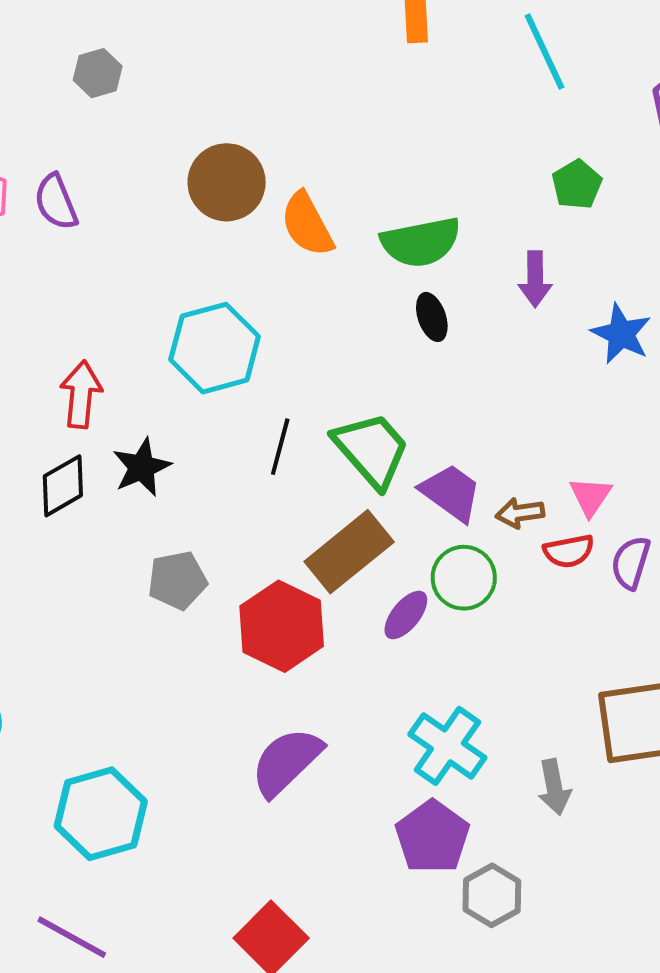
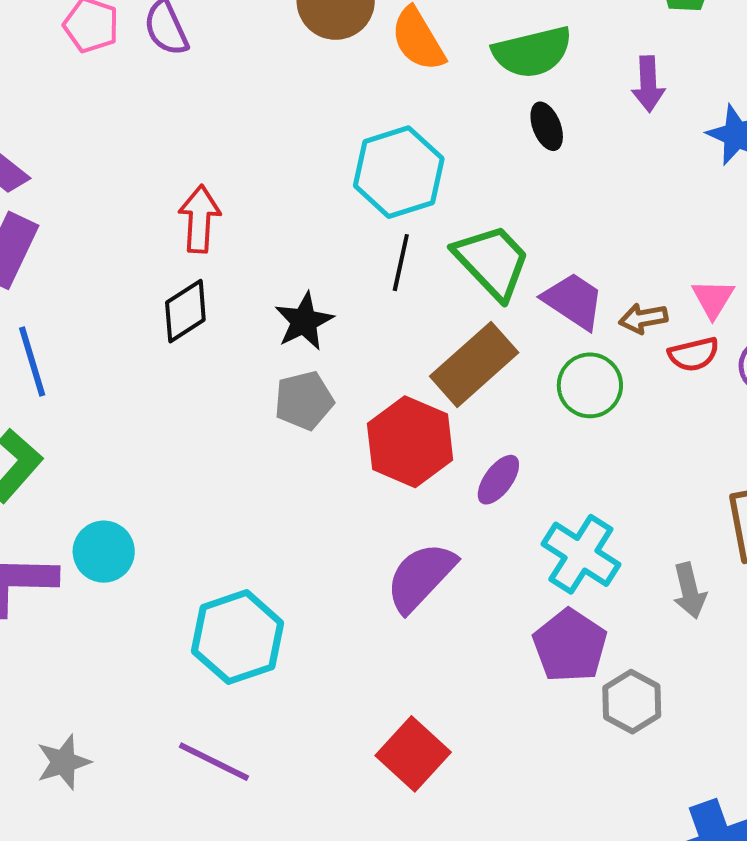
cyan hexagon: (215, 348) -> (399, 172), moved
black star: (142, 467) -> (304, 321), moved
purple ellipse: (406, 615) -> (498, 480), moved

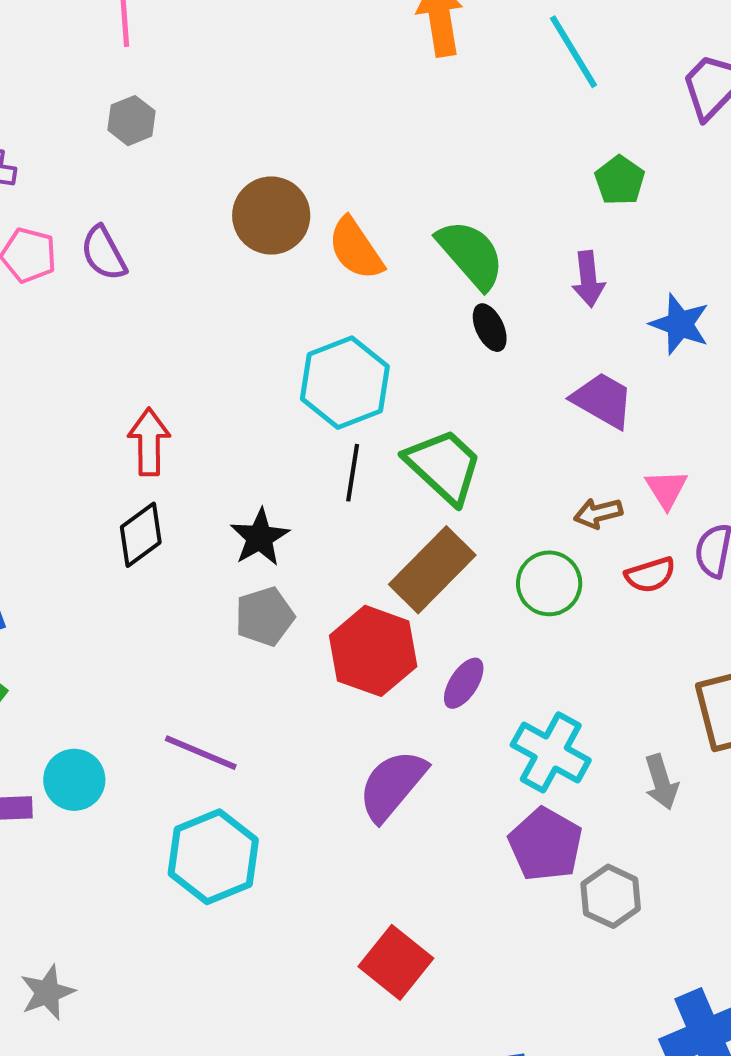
green semicircle: (532, 52) -> (471, 254), turned -114
purple trapezoid: (573, 301) -> (603, 400), moved
red semicircle: (694, 354) -> (650, 575), moved
purple line: (214, 762) -> (201, 753), moved

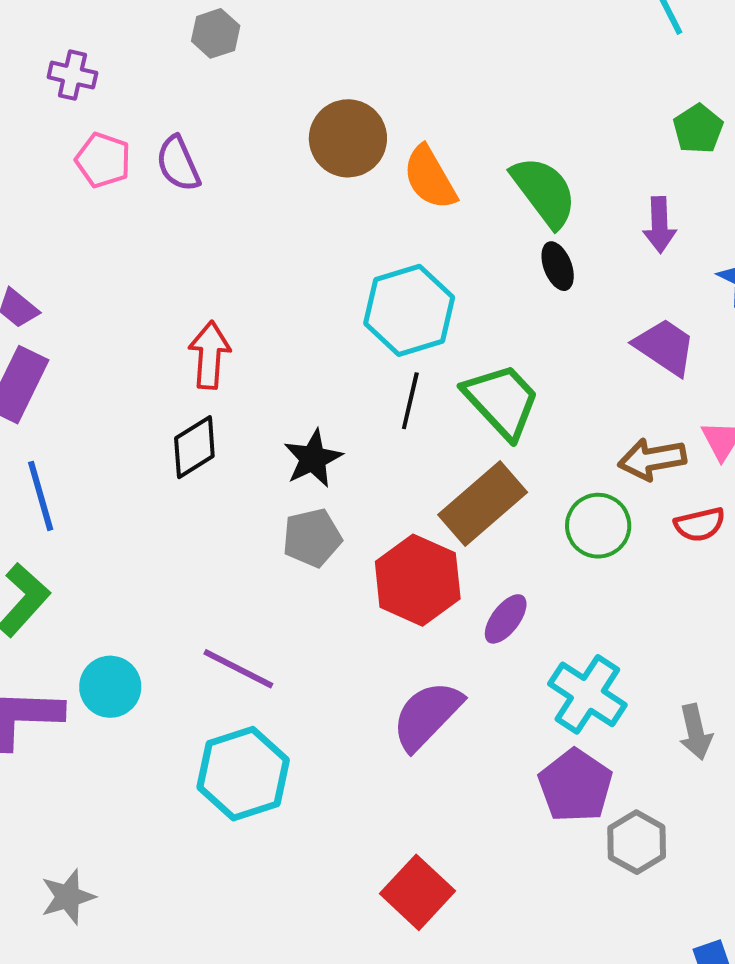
brown arrow: (598, 513) -> (652, 459), size x1.4

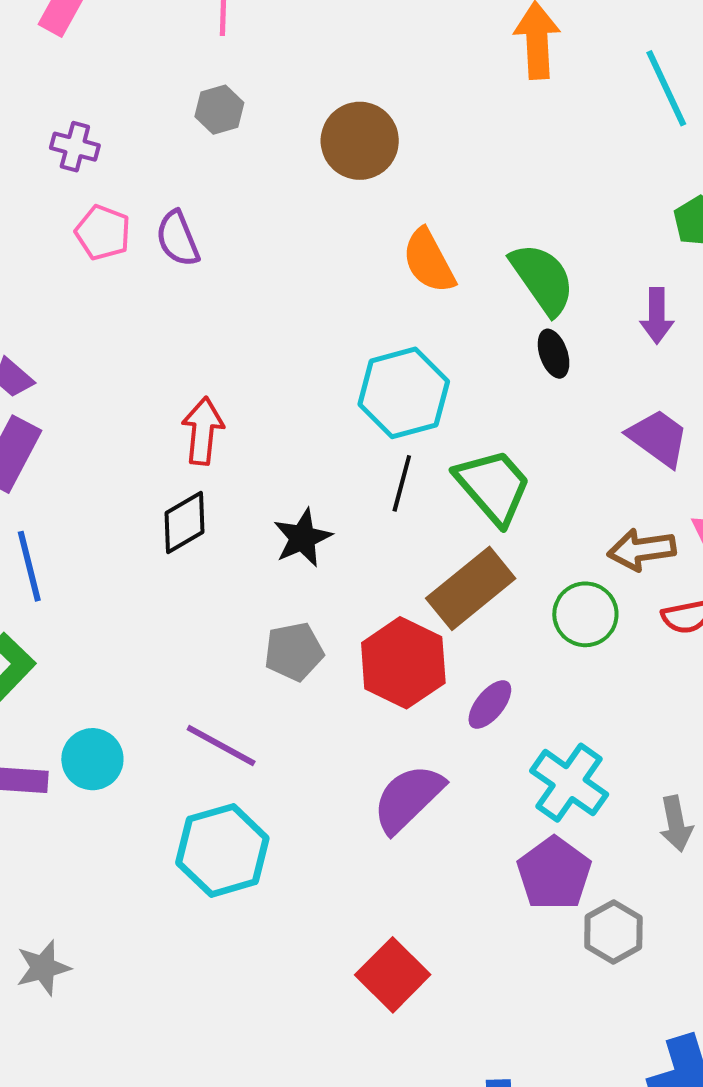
brown circle: (348, 138) -> (360, 141), moved
gray pentagon: (312, 538) -> (294, 652), moved

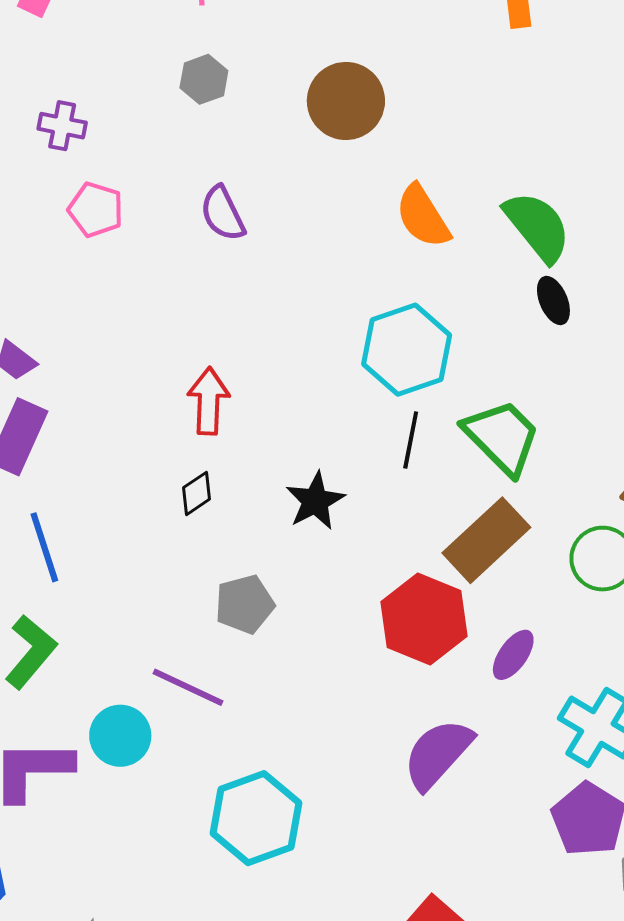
purple semicircle: (178, 239) -> (223, 213), moved
black diamond: (185, 523) -> (196, 493), size x0.7
gray pentagon: (294, 652) -> (245, 604), moved
purple line: (221, 745) -> (188, 687), moved

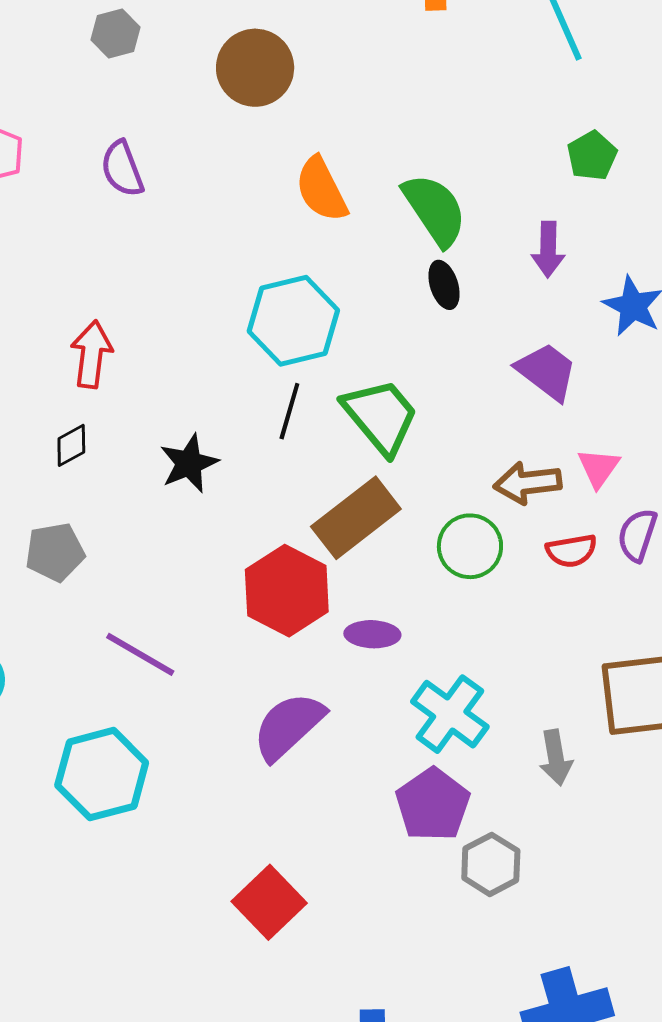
gray pentagon: (245, 604) -> (55, 552), moved
purple ellipse: (513, 655) -> (372, 634), turned 52
purple line: (188, 687) -> (140, 654), moved

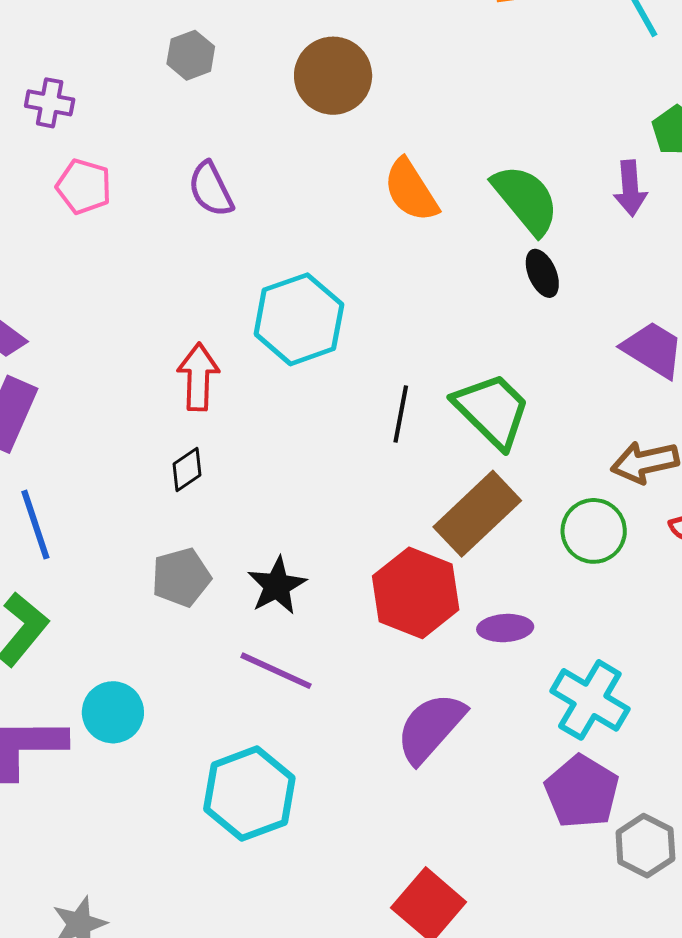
purple arrow: (548, 249) -> (630, 188), moved
cyan hexagon: (293, 321) -> (299, 319), moved
black star: (189, 463) -> (277, 586), moved

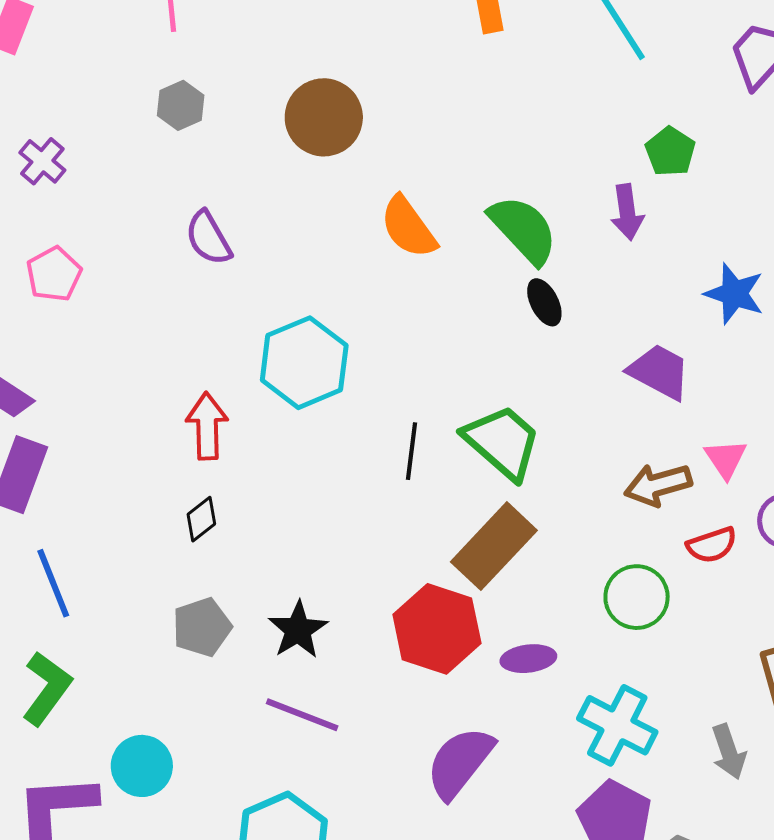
purple cross: (50, 103) -> (42, 161), turned 33
pink pentagon: (84, 186) -> (54, 274), moved, turned 30
green circle: (594, 531) -> (637, 597), moved

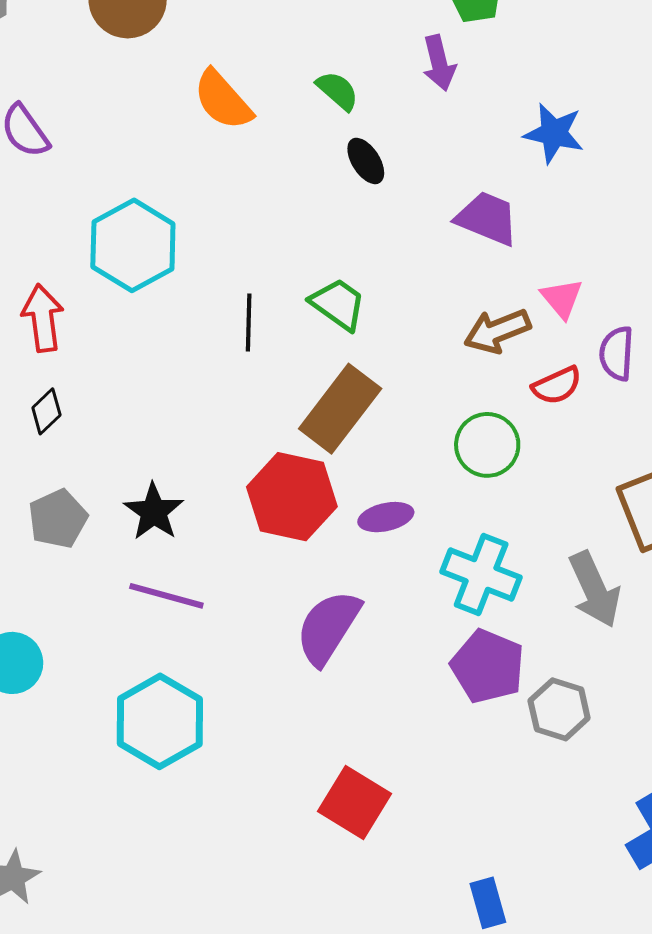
green semicircle: (523, 230) -> (338, 91), size x0.6
green trapezoid: (502, 442) -> (338, 304), size x0.7
gray arrow: (729, 752) -> (595, 590), size x1.4

